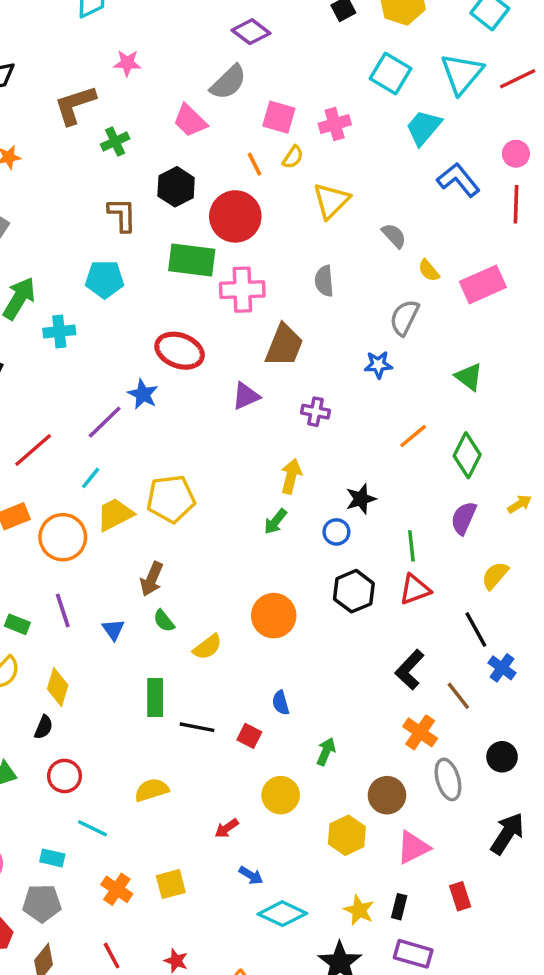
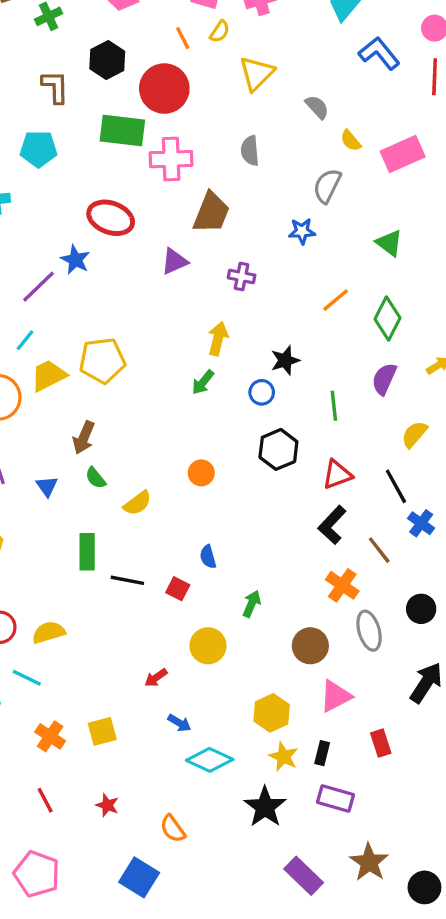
red triangle: (415, 589) -> (337, 475), moved
orange circle: (274, 616) -> (201, 473), size x0.6
yellow semicircle: (152, 790) -> (49, 632), moved
yellow hexagon: (347, 835) -> (272, 713), moved

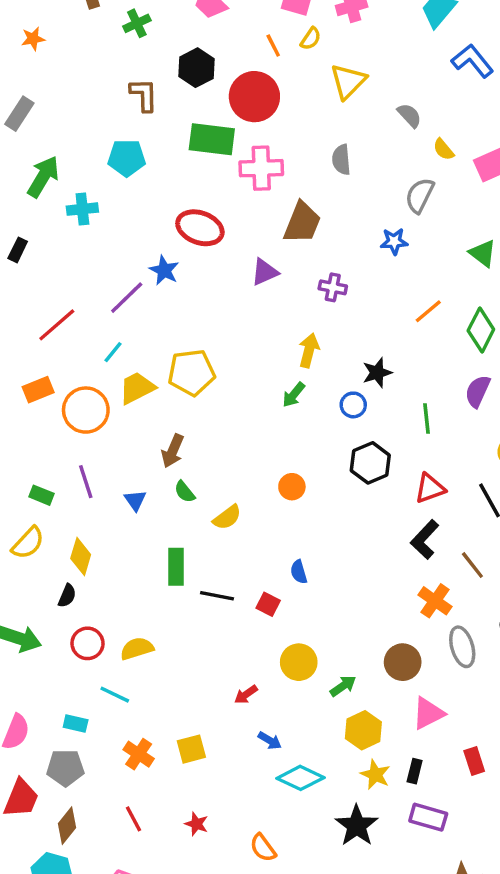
green arrow: (252, 604) -> (343, 686), moved, turned 32

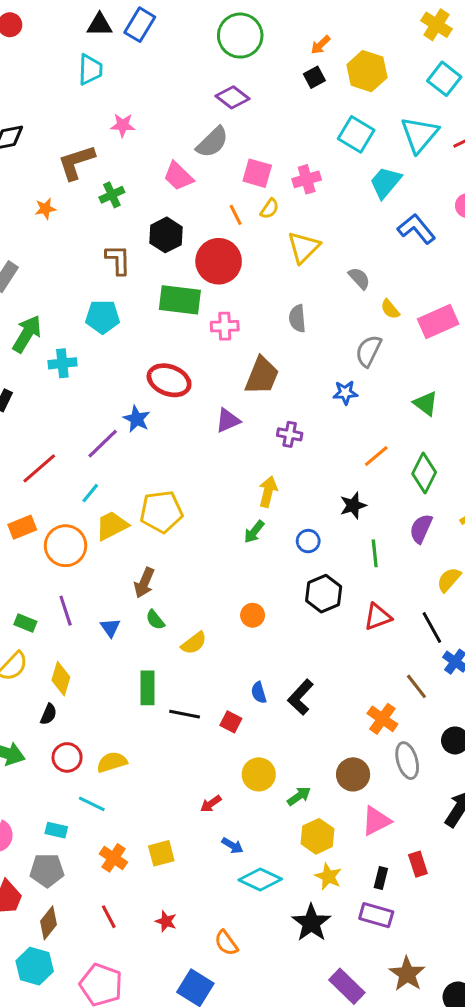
orange star: (33, 39) -> (45, 209), moved
pink cross: (261, 168) -> (225, 326), size x0.7
black star: (377, 373) -> (353, 505), moved
black L-shape: (425, 539) -> (300, 697), moved
black rectangle: (415, 771) -> (381, 878), moved

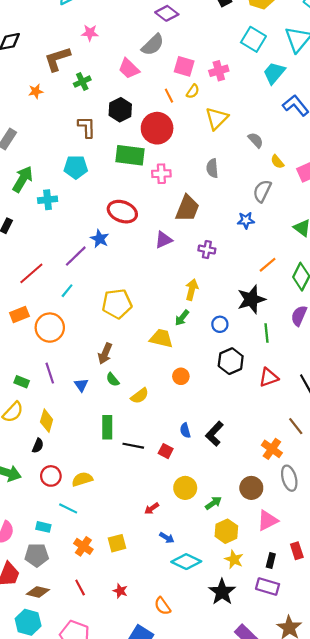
black star: (353, 505) -> (251, 299), size x1.5
yellow trapezoid: (112, 526) -> (161, 338), moved, turned 40
brown diamond: (49, 923) -> (38, 592), turned 65

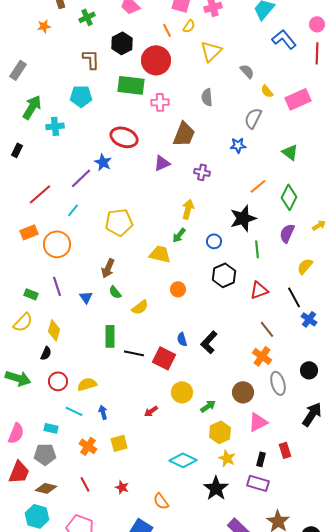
brown line: (296, 426) -> (267, 329), moved
red square: (166, 451) -> (164, 358), size x1.6
blue arrow: (167, 538) -> (103, 412), moved, turned -136

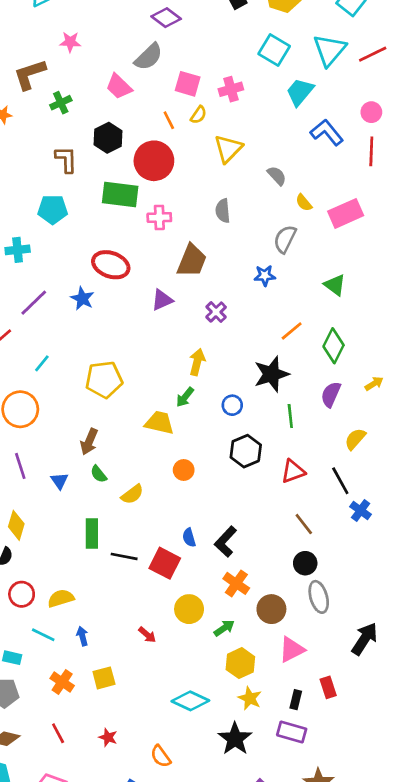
purple cross: (202, 172) -> (216, 312), turned 35
purple line: (81, 178) -> (34, 303), moved
orange cross: (262, 356) -> (236, 583), moved
black circle: (309, 370) -> (305, 563), moved
red arrow: (151, 411) -> (147, 635), turned -104

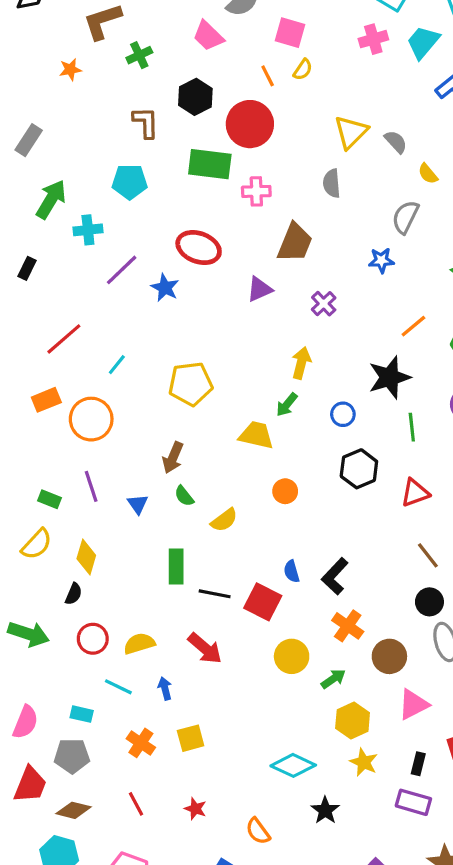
pink cross: (231, 89) -> (373, 39), moved
yellow triangle: (228, 149) -> (351, 132), moved
purple line: (34, 303) -> (122, 270), moved
red arrow: (147, 635) -> (205, 648), moved, size x1.6
black star: (235, 739) -> (325, 810), moved, size x0.7

